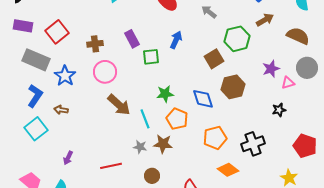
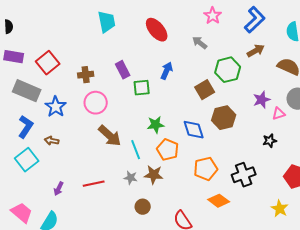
red line: (111, 166) -> (94, 184), moved

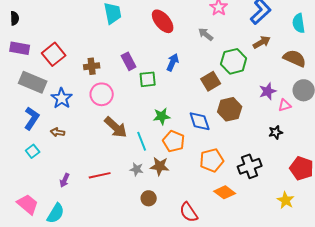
cyan square: (27, 160) -> (33, 151), size x0.6

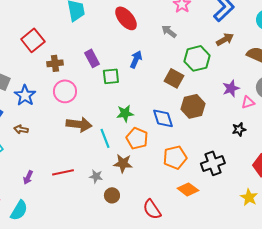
red square: (54, 54) -> (33, 40), moved
brown square: (211, 81) -> (174, 78), turned -30
brown arrow: (116, 127) -> (79, 124), turned -35
gray star: (137, 169) -> (96, 176), moved

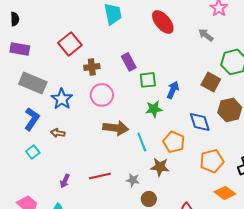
blue arrow: (136, 59) -> (173, 90), moved
green star: (125, 113) -> (154, 109), moved

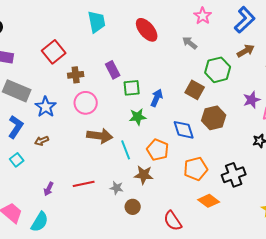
brown arrow: (58, 133) -> (42, 141), turned -32

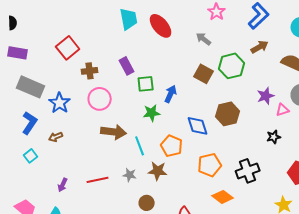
cyan trapezoid: (97, 22) -> (129, 19), moved
brown square: (195, 90) -> (204, 74), moved
gray star: (117, 188) -> (130, 175), moved

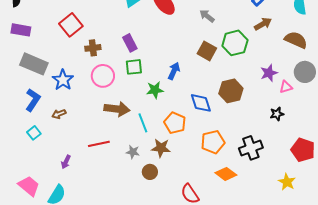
green square: (146, 84) -> (134, 67), moved
red line: (98, 180) -> (99, 144), moved
brown circle: (147, 203) -> (150, 172), moved

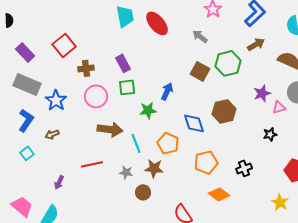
purple rectangle: (21, 30) -> (25, 52), moved, turned 36
black cross: (251, 148) -> (244, 168), size x0.7

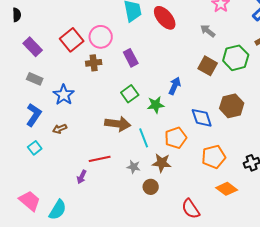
gray rectangle: (27, 84) -> (35, 79), size x0.6
green square: (127, 87) -> (130, 94), moved, turned -30
pink circle: (96, 96) -> (101, 37), moved
orange pentagon: (168, 143) -> (176, 138), turned 30
purple arrow: (59, 182) -> (82, 177), moved

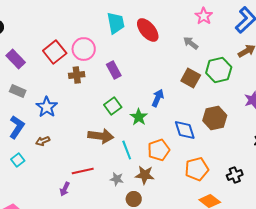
green star: (156, 105) -> (139, 117), turned -30

